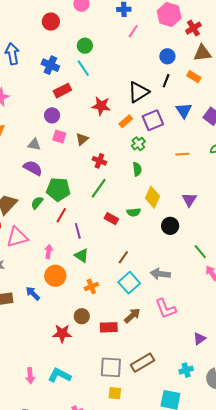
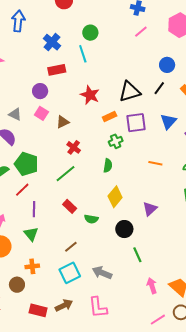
green semicircle: (134, 212) -> (91, 219), moved
green line: (200, 252) -> (137, 255), moved
brown circle: (82, 316) -> (17, 285), moved

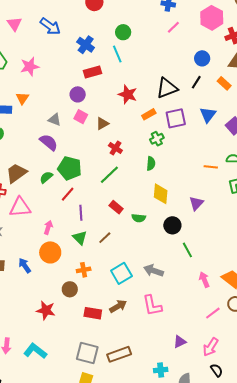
blue arrow: (18, 21) -> (50, 26), turned 125
orange line: (155, 163) -> (211, 167), moved
yellow diamond: (115, 197) -> (161, 194), turned -30
brown line: (71, 247) -> (105, 238), moved

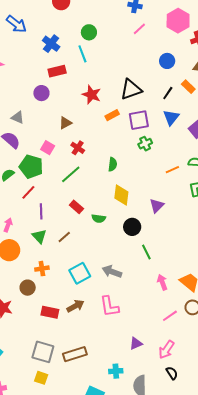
black line: (196, 82) -> (168, 93), moved
pink square: (81, 117) -> (48, 148), moved
green cross: (157, 139) -> (145, 144), moved
orange line: (211, 167) -> (172, 170), turned -32

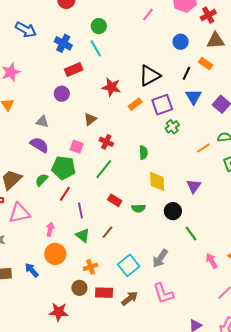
gray arrow: (112, 272) -> (160, 258), turned -66
red rectangle: (50, 312) -> (104, 293), moved

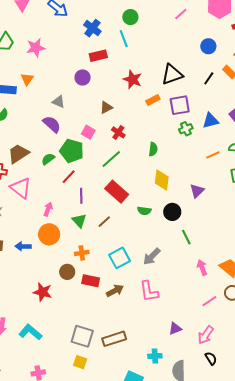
blue triangle: (194, 97) -> (211, 121), moved, turned 36
red rectangle: (115, 200) -> (117, 192), size x1.6
green semicircle: (138, 208) -> (144, 211), moved
pink triangle: (19, 213) -> (21, 188), turned 40
blue arrow: (32, 270) -> (23, 246), turned -56

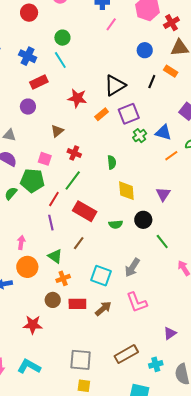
blue triangle: (211, 121) -> (163, 133), moved, turned 42
red line: (69, 177) -> (54, 199), moved
green triangle: (79, 221) -> (55, 256), moved
cyan square: (119, 258) -> (101, 276), turned -30
brown rectangle: (114, 339) -> (126, 354), moved

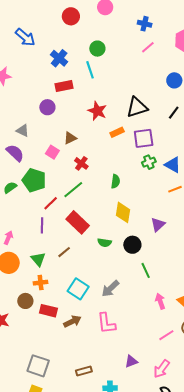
pink square: (45, 159) -> (52, 152), moved
brown rectangle: (126, 354) -> (84, 371), size x0.7

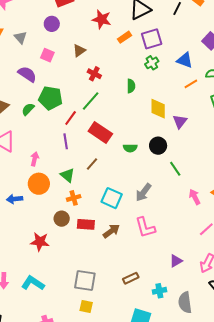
gray triangle: (23, 131) -> (20, 37), moved, turned 32
pink square: (52, 152) -> (47, 55), moved
green cross: (149, 162) -> (152, 63), moved
yellow diamond: (123, 212) -> (158, 109), moved

